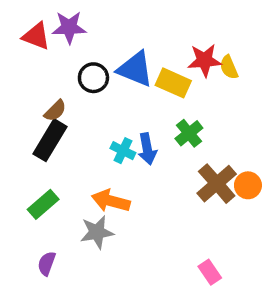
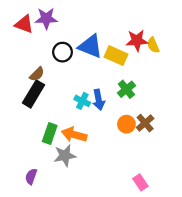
brown cross: (217, 184) -> (145, 123), size x0.7
orange circle: (248, 185) -> (126, 124), moved
green rectangle: (43, 204) -> (50, 133), moved, turned -30

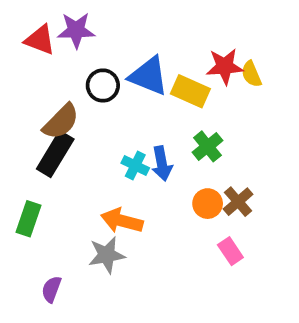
brown semicircle: (37, 74) -> (61, 122), size x1.5
green rectangle: (50, 133) -> (29, 219), moved
pink rectangle: (140, 182) -> (230, 251), moved

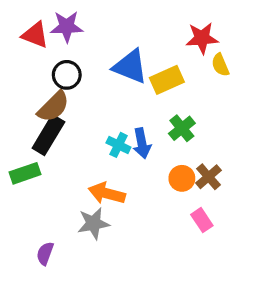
red star: (225, 66) -> (202, 38), moved
black circle: (103, 85) -> (67, 75), moved
yellow rectangle: (190, 91) -> (167, 80), turned -48
green rectangle: (29, 219) -> (25, 173), moved, turned 52

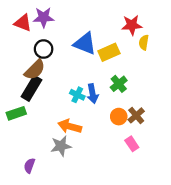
yellow semicircle: (220, 65) -> (144, 42), turned 32

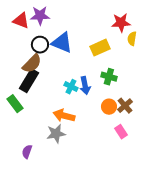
blue triangle: (85, 44) -> (62, 43), moved
green cross: (119, 84) -> (109, 77), turned -35
green rectangle: (16, 113) -> (15, 104), turned 72

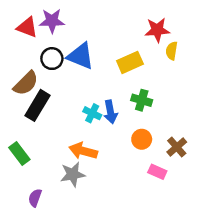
brown semicircle: (32, 64) -> (26, 83), moved
green rectangle: (15, 104) -> (19, 154), moved
brown cross: (125, 106) -> (177, 147), moved
pink rectangle: (121, 132) -> (157, 172), turned -32

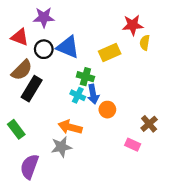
red triangle: (27, 27) -> (20, 37), moved
green cross: (142, 100) -> (85, 77), moved
orange circle: (142, 139) -> (107, 110), moved
purple semicircle: (35, 198) -> (29, 167), size x1.6

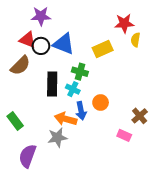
red triangle: (20, 37) -> (28, 40), moved
black rectangle: (32, 89) -> (52, 84), moved, turned -30
blue arrow: (93, 94) -> (81, 111), moved

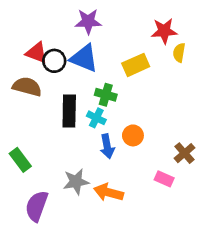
purple star: (41, 16) -> (88, 21), moved
brown semicircle: (20, 65) -> (27, 87), turned -120
orange arrow: (66, 119) -> (109, 192), moved

